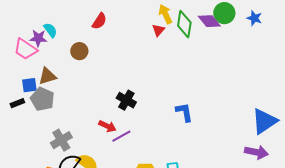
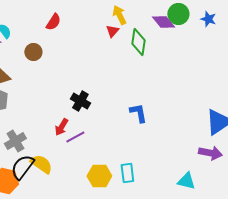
green diamond: (184, 24) -> (138, 42), moved
red arrow: (107, 126) -> (61, 127), turned 96

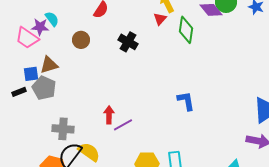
black cross: (80, 101) -> (128, 42), moved
red arrow: (61, 127) -> (109, 115), turned 150
gray cross: (15, 141) -> (63, 129), turned 35

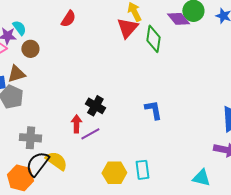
red triangle: (160, 19) -> (127, 28), size x1.6
brown circle: (81, 40) -> (30, 49), moved
black cross: (128, 42) -> (95, 106), moved

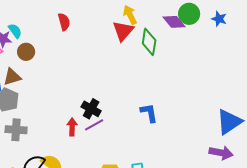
red semicircle: (68, 19) -> (64, 22), turned -48
purple line: (90, 134) -> (94, 125), moved
gray cross: (30, 138) -> (16, 130), moved

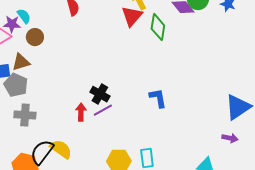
purple arrow: (221, 153) -> (230, 138), size x0.7

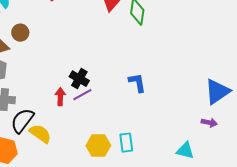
brown circle: (35, 37) -> (20, 33), moved
black semicircle: (42, 152) -> (22, 121), moved

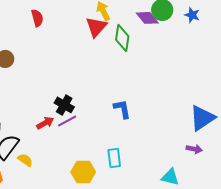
red arrow: (60, 97) -> (45, 123), turned 60
yellow semicircle: (40, 134) -> (25, 160), size x0.7
cyan rectangle: (126, 143) -> (114, 158), moved

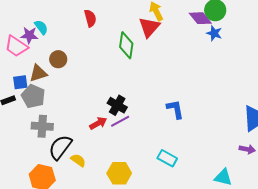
blue star: (192, 15) -> (214, 33), moved
green diamond: (122, 38) -> (126, 45), moved
cyan rectangle: (114, 158) -> (167, 158), turned -54
yellow hexagon: (83, 172) -> (119, 173), moved

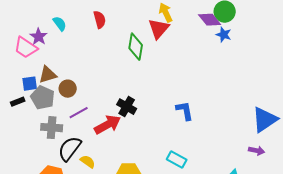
cyan semicircle: (41, 27) -> (60, 24), moved
purple star: (29, 35) -> (39, 37), turned 30
brown circle: (58, 59) -> (68, 89), moved
purple line: (120, 121) -> (79, 113), moved
red arrow: (98, 123) -> (108, 125), size x1.5

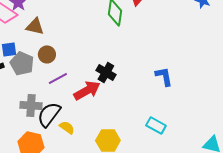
brown triangle: (48, 75) -> (35, 26), moved, turned 30
gray cross: (52, 128) -> (31, 105), moved

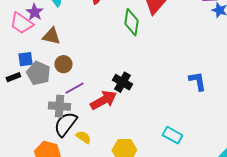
blue L-shape: (164, 76) -> (197, 81), moved
gray cross: (31, 105) -> (59, 106), moved

